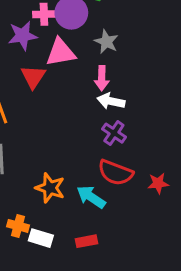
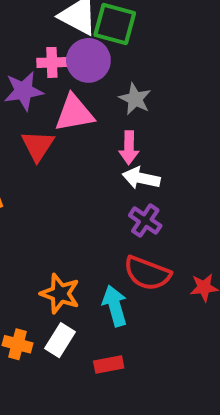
cyan arrow: (91, 197) -> (115, 306), turned 40
white rectangle: (41, 238) -> (60, 340), moved, turned -75

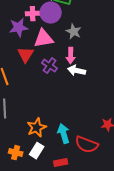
purple cross: (145, 221) -> (50, 66), moved
red semicircle: (147, 273) -> (87, 145), moved
orange star: (60, 294) -> (37, 128), turned 30

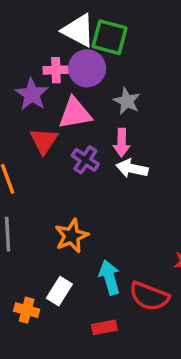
purple star: (19, 28) -> (32, 94), turned -30
orange star: (37, 128) -> (72, 236), moved
white rectangle: (37, 151) -> (59, 291), moved

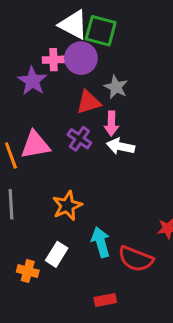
pink triangle: (75, 113) -> (35, 145), moved
red triangle: (44, 141) -> (89, 102), moved, turned 40
red rectangle: (104, 327) -> (105, 300), moved

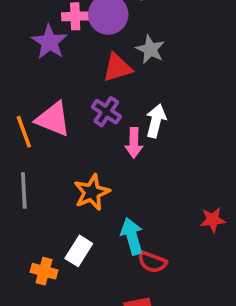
pink arrow: (111, 124) -> (134, 143), moved
pink triangle: (35, 145) -> (53, 119), turned 32
white arrow: (120, 146) -> (156, 121), turned 92
red semicircle: (136, 259) -> (152, 262), moved, size x0.7

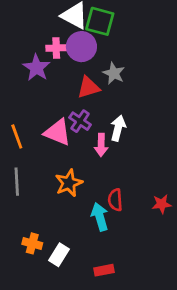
pink triangle: (53, 119) -> (58, 132), moved
white rectangle: (79, 251) -> (59, 255), moved
red semicircle: (152, 262) -> (115, 200), moved, turned 65

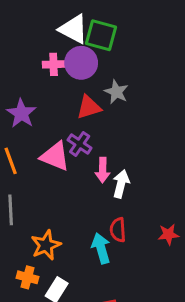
purple star: (36, 68) -> (21, 113), moved
white arrow: (118, 128) -> (121, 184), moved
orange star: (69, 183) -> (46, 245), moved

